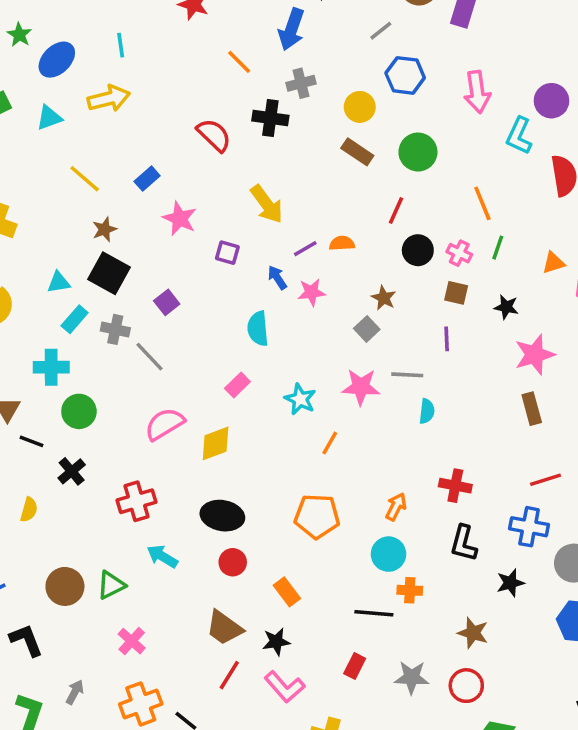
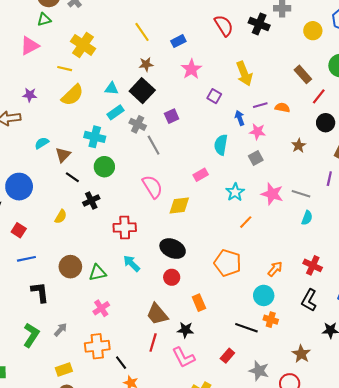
brown rectangle: (357, 152) -> (303, 74), moved
gray square: (367, 329) -> (256, 158), moved
pink semicircle: (165, 424) -> (152, 187), turned 75
red line: (229, 675) -> (153, 343), turned -30

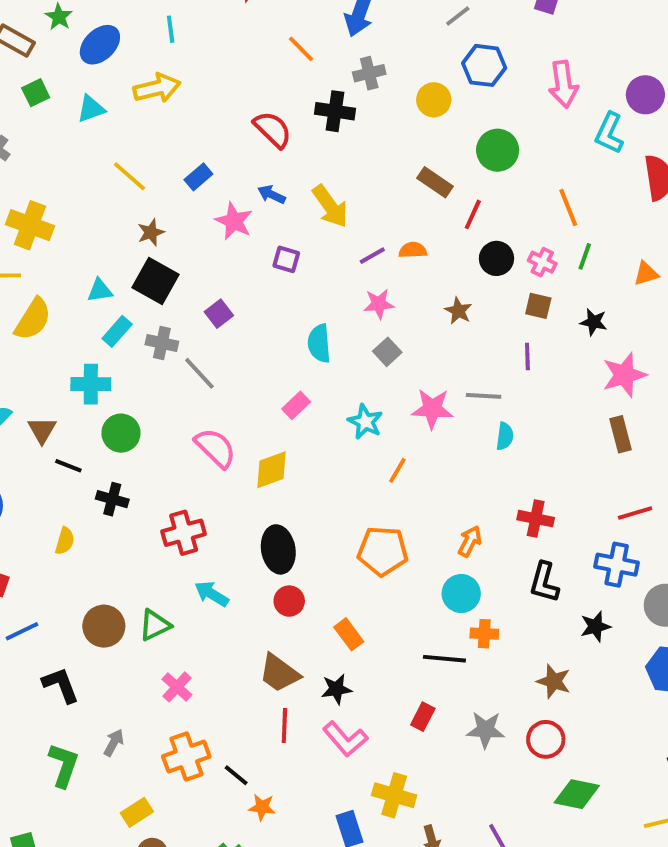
blue arrow: (240, 118) -> (272, 194), moved, turned -32
black cross: (91, 201) -> (112, 499), turned -35
black ellipse: (173, 249) -> (278, 549), turned 70

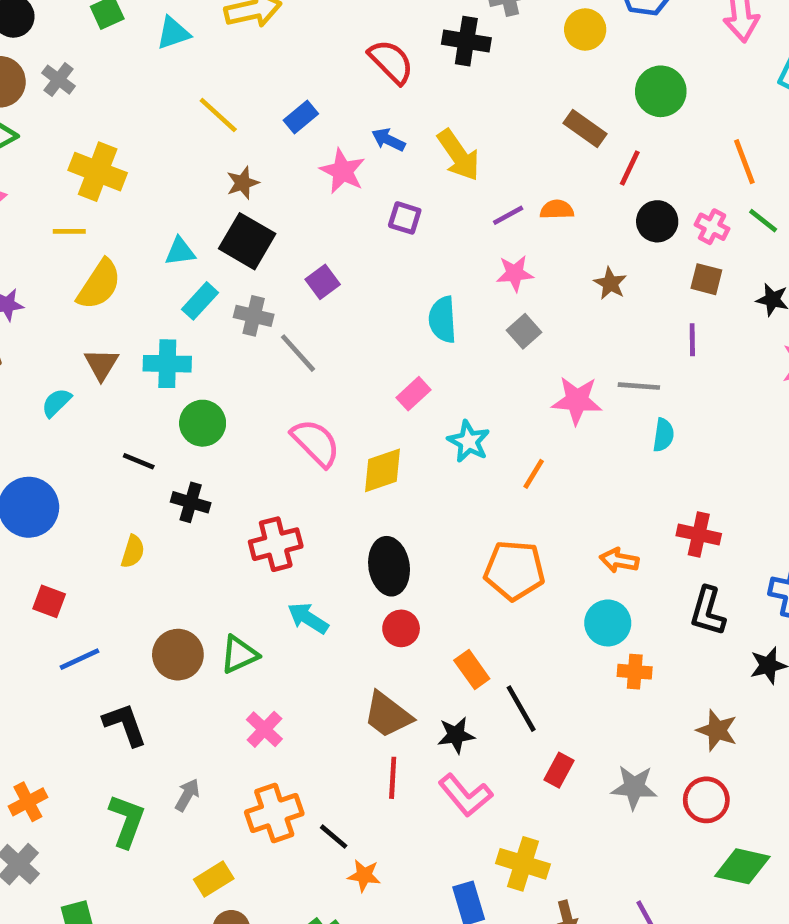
green line: (585, 256) -> (763, 221), turned -72
cyan star: (365, 422) -> (469, 441), moved
brown triangle: (42, 430) -> (101, 364), moved
orange arrow: (470, 541) -> (619, 560), turned -108
black line: (444, 659) -> (521, 709), moved, turned 54

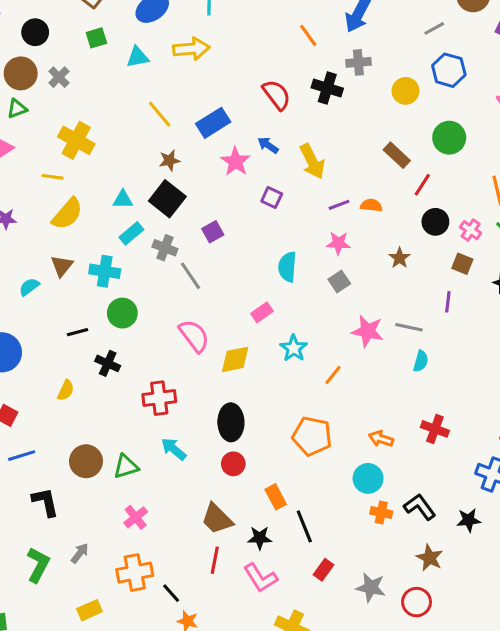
blue rectangle: (301, 117) -> (213, 123), size x1.5
black line: (139, 461) -> (78, 332), turned -45
black L-shape: (708, 611) -> (420, 507), moved, turned 120

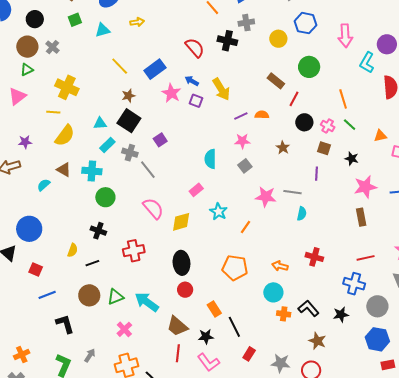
yellow arrow: (191, 49) -> (137, 22), size x0.6
purple square: (272, 197) -> (196, 101), moved
brown triangle: (62, 266) -> (64, 170), turned -35
black line: (78, 332) -> (92, 263), moved
cyan arrow: (174, 449) -> (147, 302), moved, size x1.4

